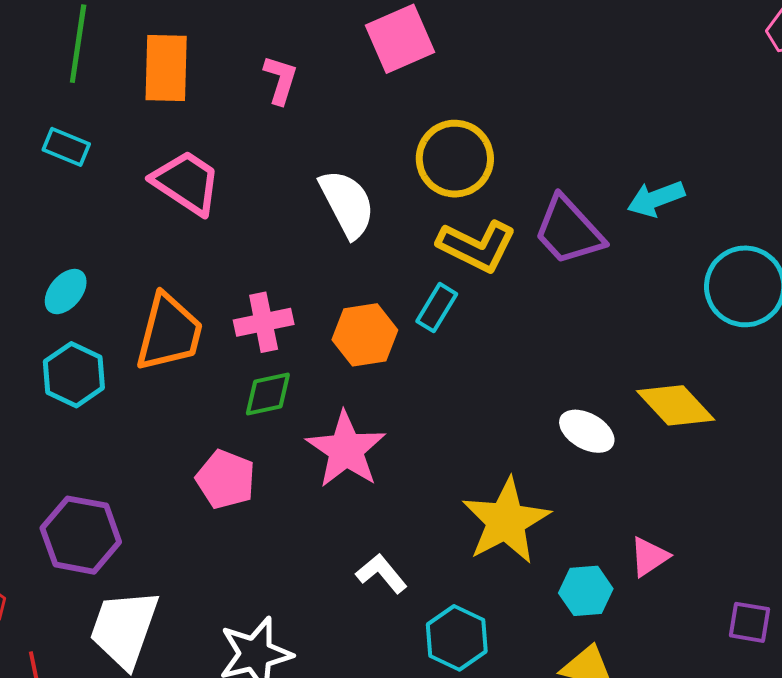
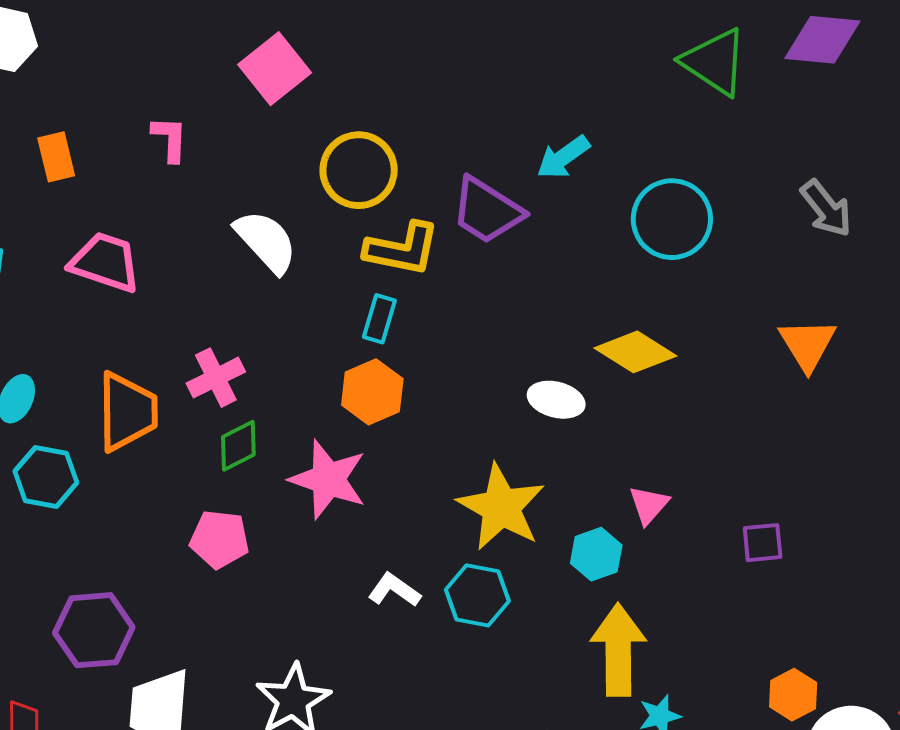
orange rectangle: (166, 68) -> (56, 157), size x0.7
orange hexagon: (365, 335) -> (372, 392), moved
cyan hexagon: (457, 638) -> (477, 595), moved

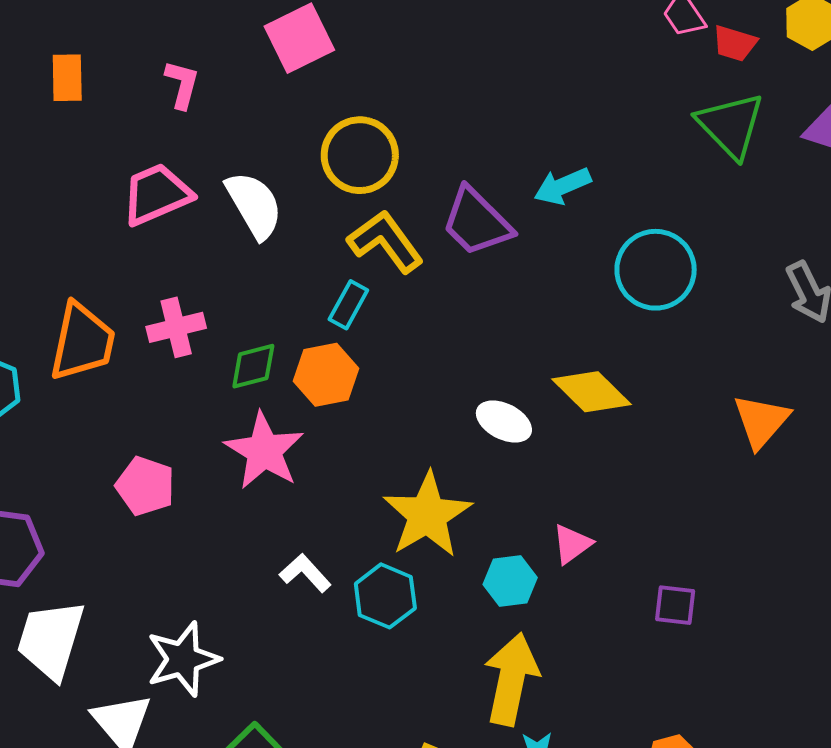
yellow L-shape: (402, 249) -> (386, 242), turned -150
pink trapezoid: (105, 262) -> (157, 194), moved, turned -54
green diamond: (238, 446) -> (253, 366), moved

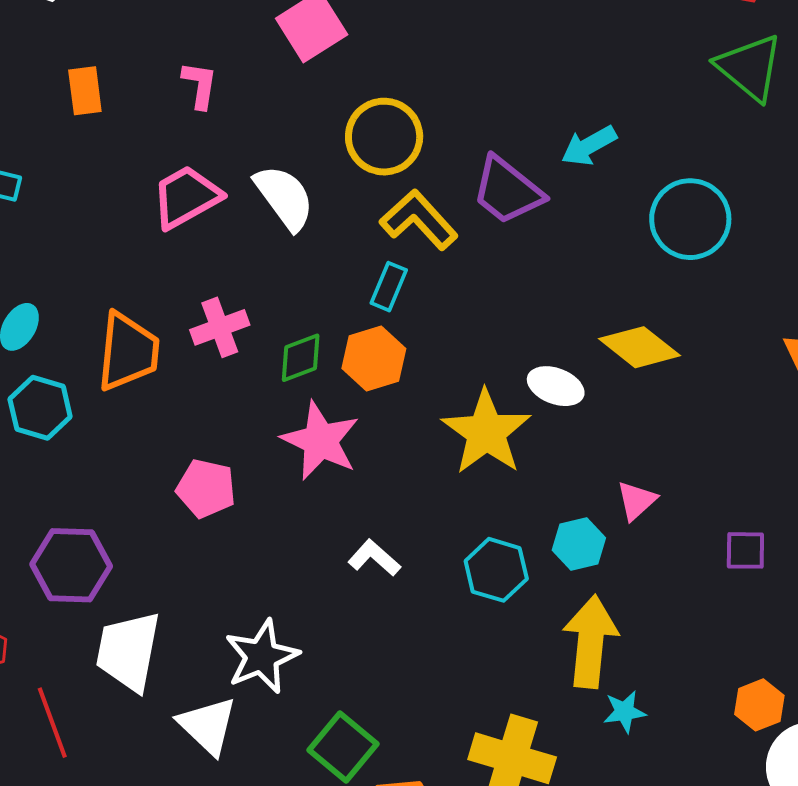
yellow star: (427, 515) -> (486, 432), moved
cyan hexagon: (385, 596) -> (496, 570), moved

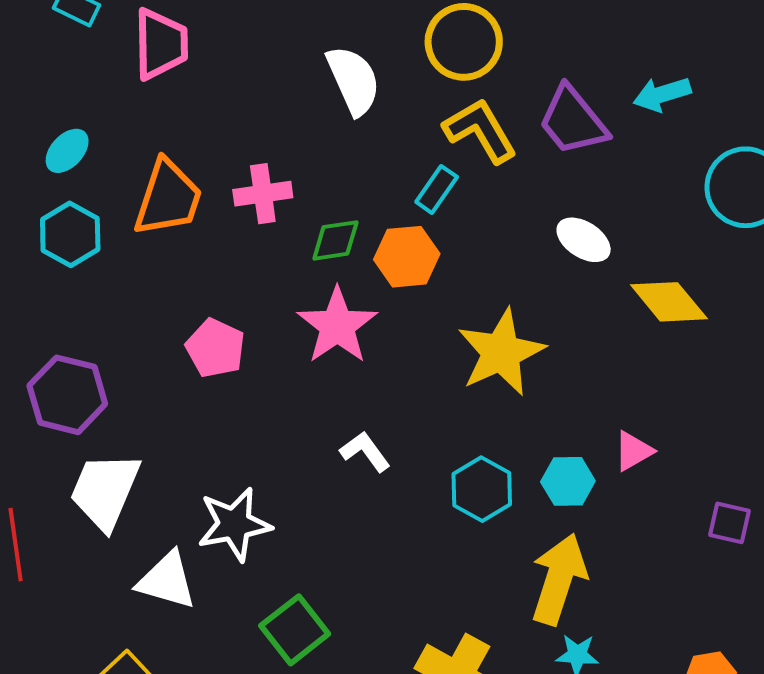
pink trapezoid: (186, 197) -> (161, 44), moved, turned 106
white ellipse: (556, 386) -> (584, 240), moved
white triangle: (208, 726) -> (167, 580), turned -40

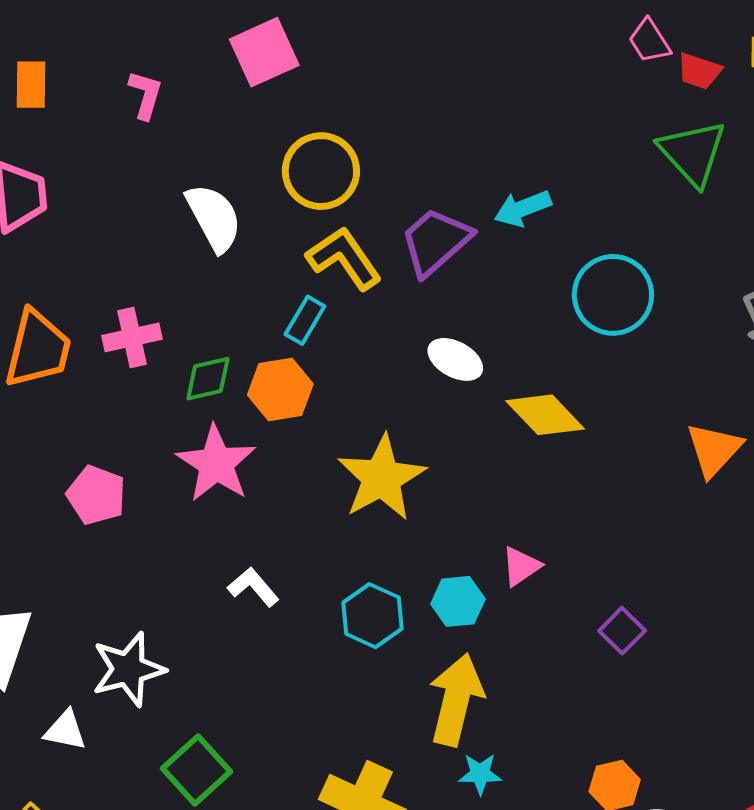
purple trapezoid: (573, 121) -> (436, 241), turned 92
purple square: (730, 523) -> (622, 631), turned 36
white triangle: (167, 580) -> (65, 730), size x0.7

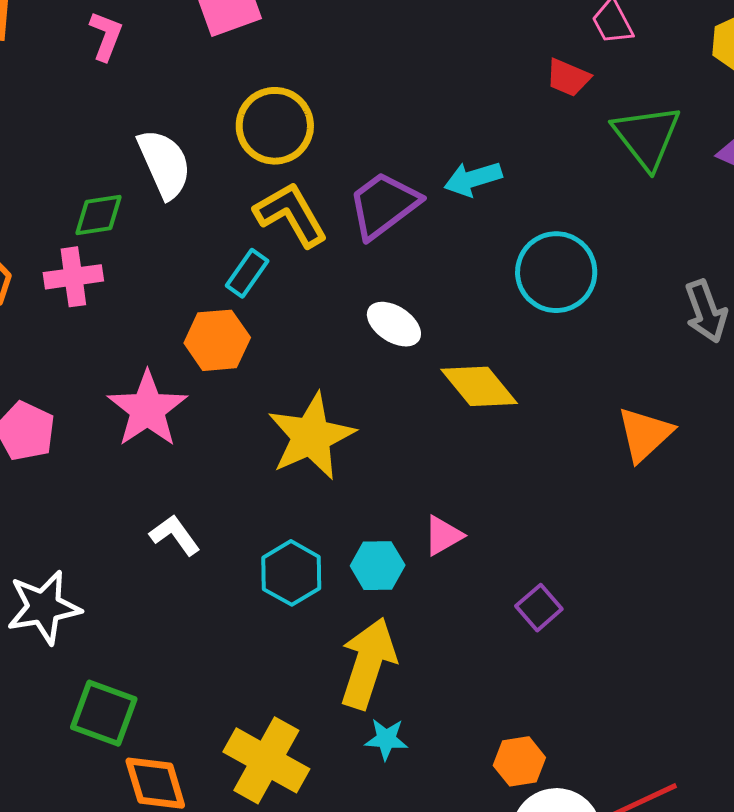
red trapezoid: (699, 71) -> (568, 78), moved
green diamond: (208, 379) -> (98, 215), moved
green square: (197, 770) -> (104, 713), turned -32

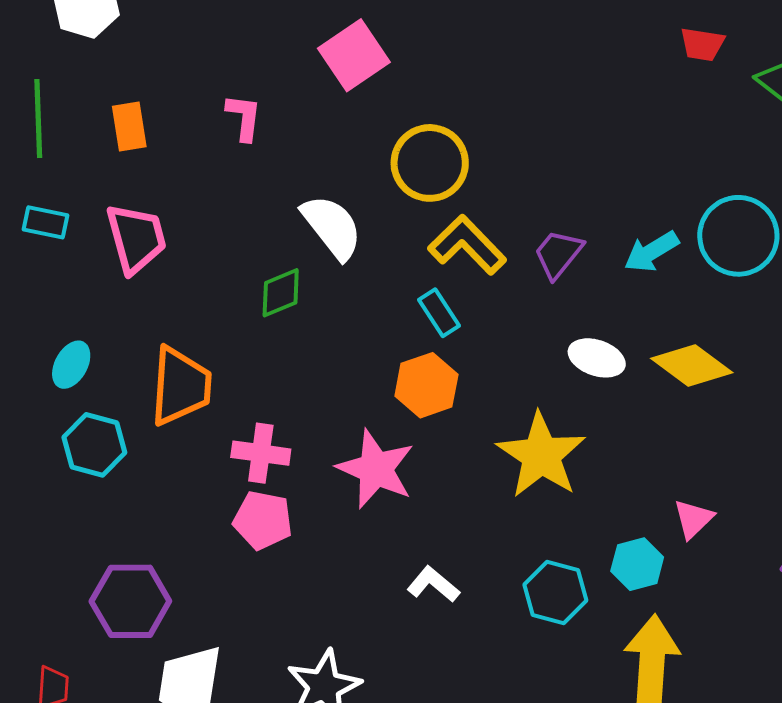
cyan arrow: (473, 179) -> (651, 252), moved
purple trapezoid: (384, 205) -> (558, 254), moved, size x0.7
cyan rectangle: (247, 273) -> (439, 313), turned -54
pink cross: (73, 277) -> (261, 453), moved, turned 30
white ellipse: (394, 324) -> (597, 358), moved

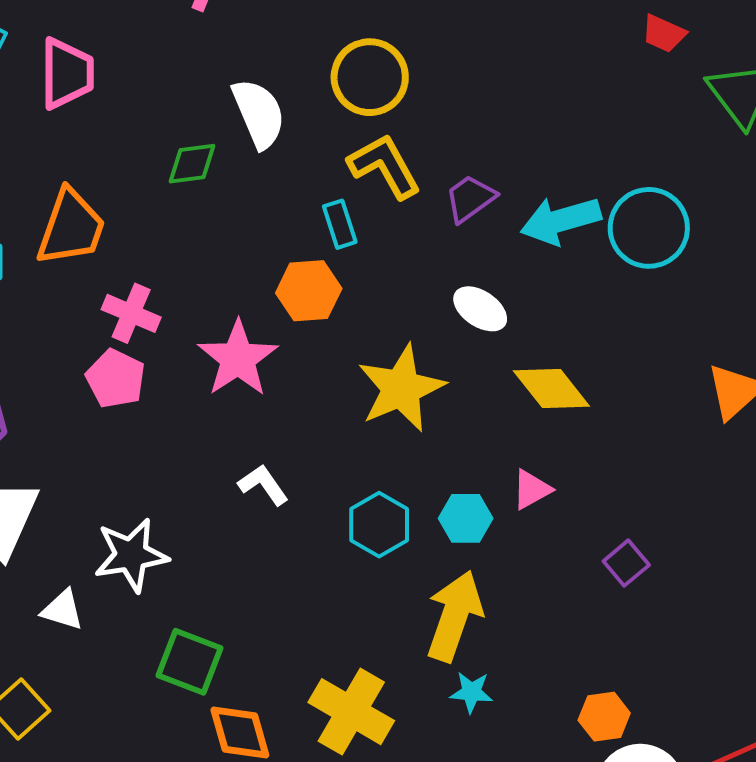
cyan arrow: (651, 252) -> (561, 220), size x1.4
yellow diamond: (692, 365) -> (551, 388), moved

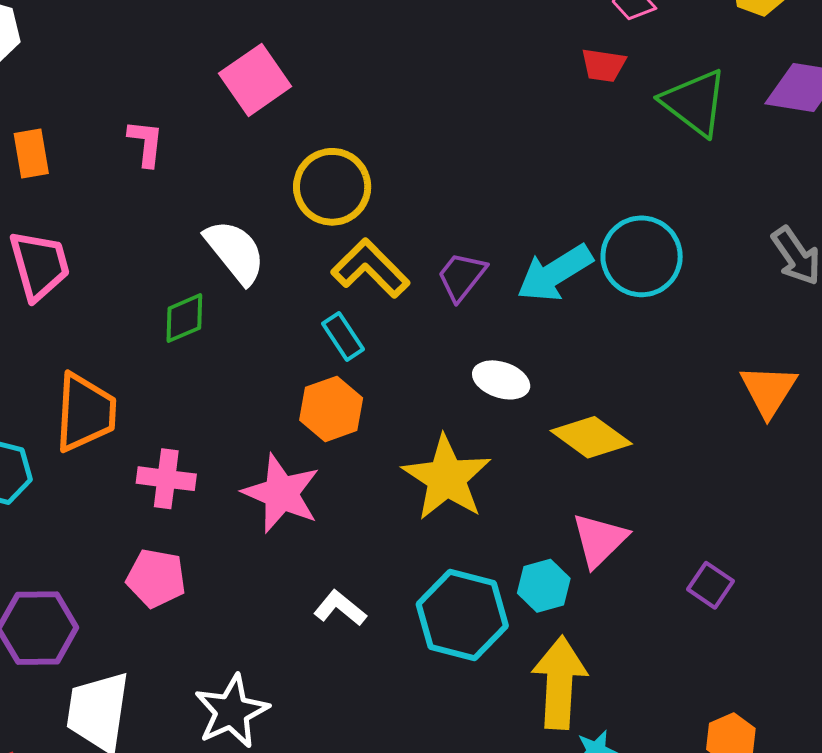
pink pentagon: (116, 379) -> (156, 578), moved
pink triangle: (532, 490) -> (599, 540), size x1.4
cyan hexagon: (379, 525) -> (462, 615), size x1.4

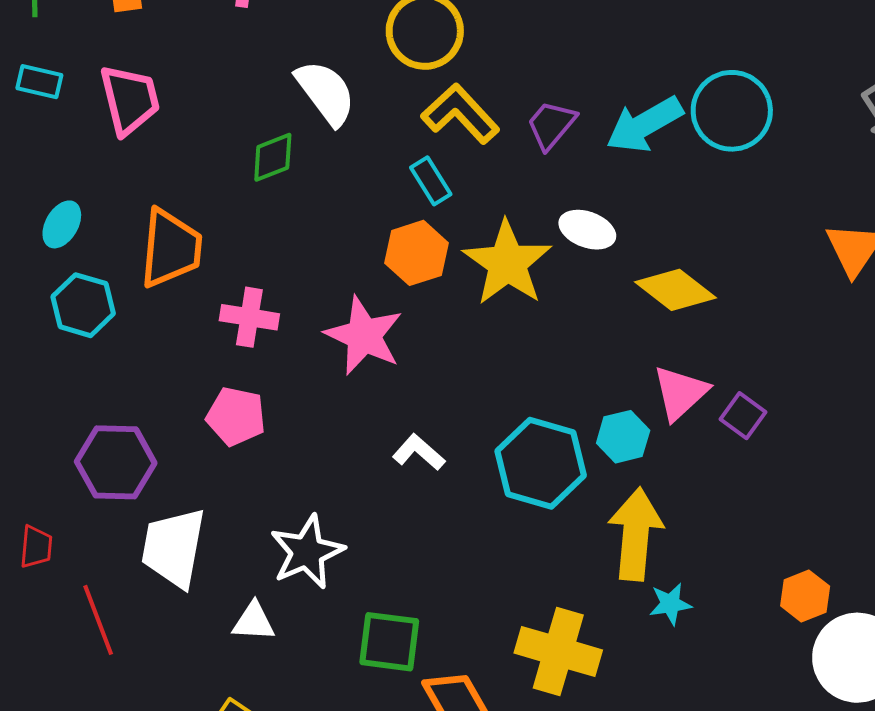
yellow star: (447, 478) -> (507, 263), moved
purple square: (711, 585) -> (743, 416), moved

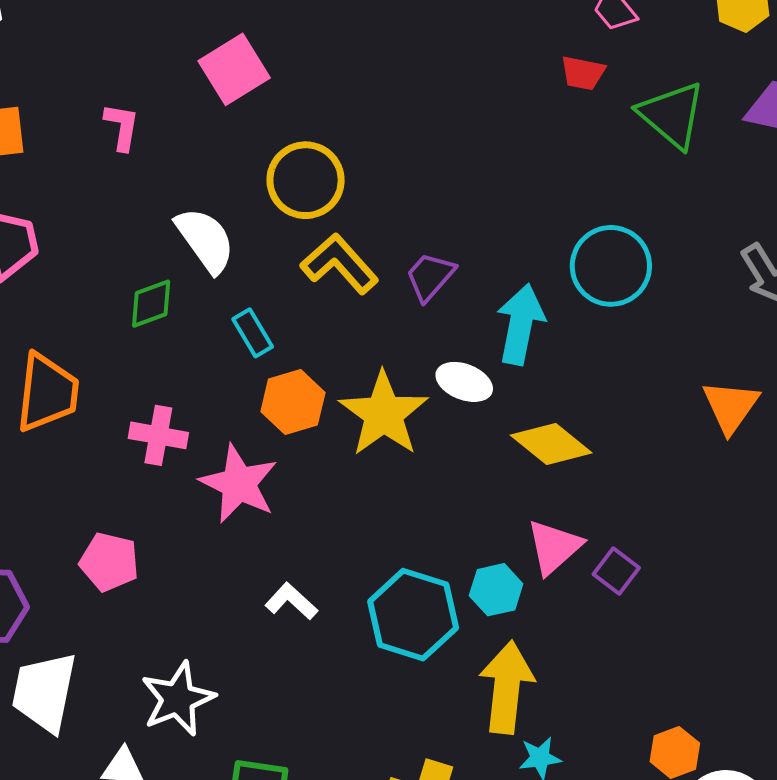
cyan arrow: (644, 125) -> (521, 324), moved, turned 130
cyan rectangle: (431, 181) -> (253, 333), moved
pink cross: (249, 317) -> (158, 435), moved

